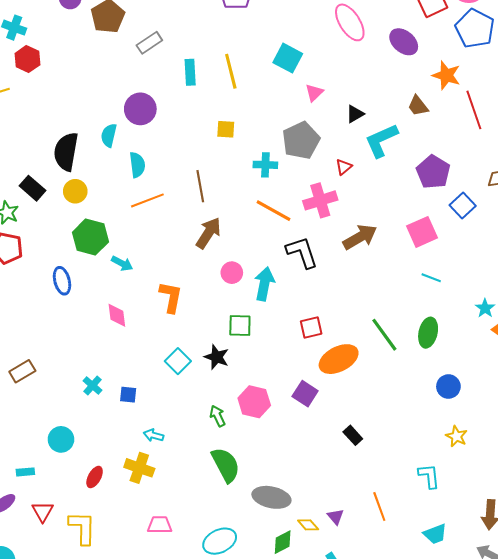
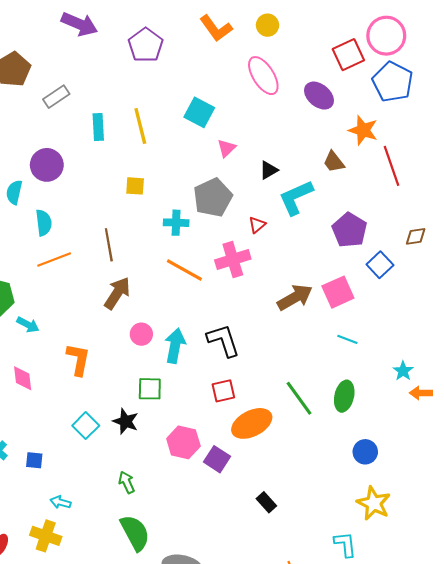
brown arrow: (360, 237) -> (295, 297), moved
black L-shape: (302, 252) -> (223, 340), moved
pink hexagon: (254, 402) -> (183, 442), moved
yellow star: (457, 436) -> (374, 503), size x1.5

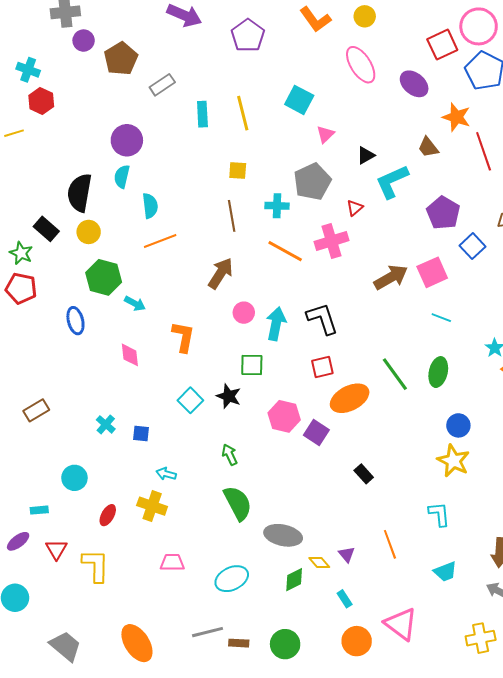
purple circle: (47, 165) -> (127, 140), moved
brown line: (109, 245) -> (232, 216), moved
yellow star: (374, 503) -> (453, 461), moved

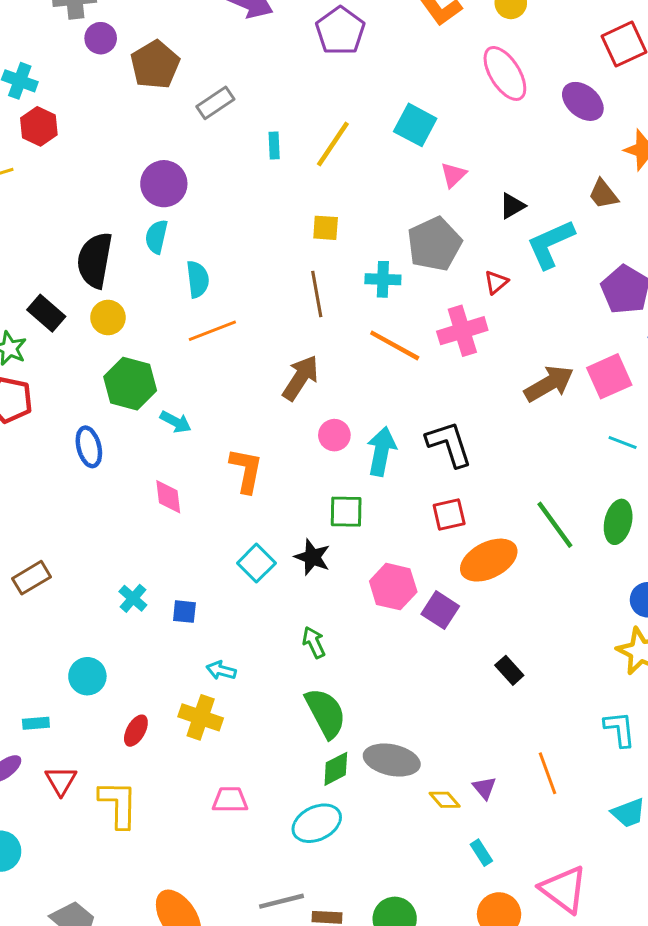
yellow line: (243, 113) -> (333, 144), turned 48
cyan rectangle: (202, 114) -> (274, 146), size x0.7
green diamond: (294, 580) -> (336, 769), moved

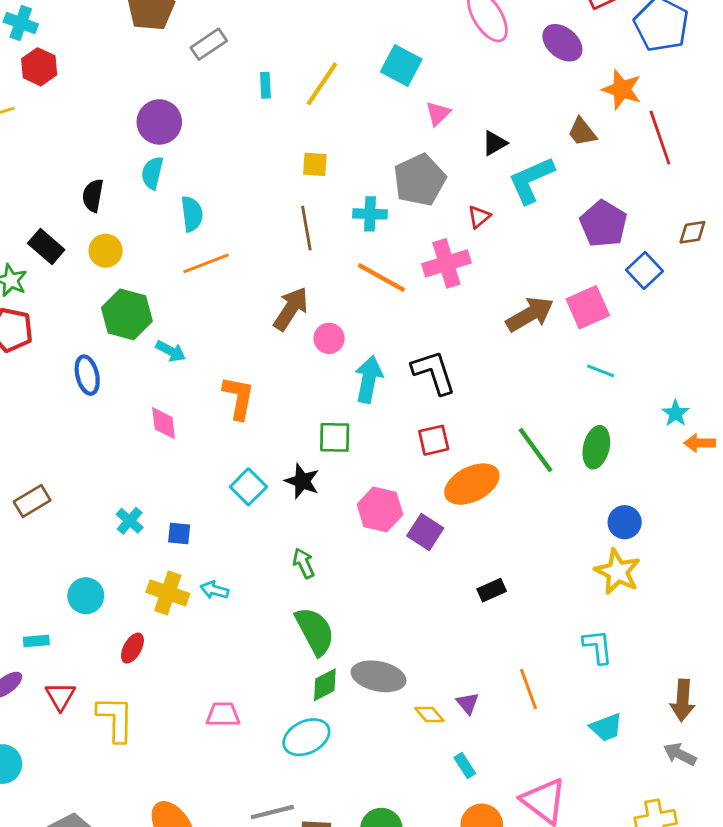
black semicircle: (95, 260) -> (93, 196), size x0.6
pink circle: (334, 435) -> (329, 338), moved
black rectangle: (509, 670) -> (492, 590), turned -72
yellow cross: (201, 717) -> (168, 593), moved

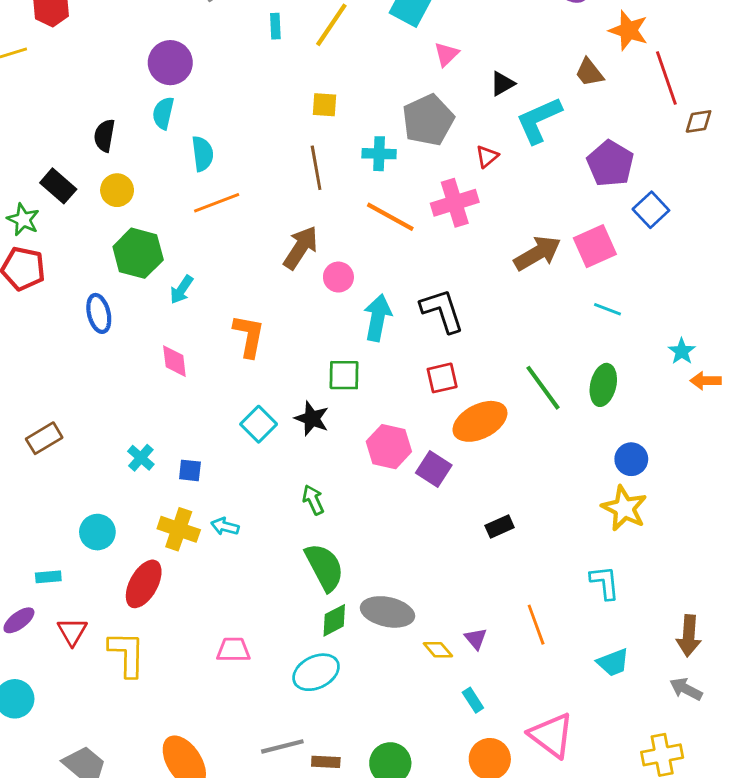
brown diamond: (692, 232) -> (699, 121), moved
cyan arrow: (171, 351) -> (181, 290), turned 96
red ellipse: (132, 648) -> (144, 584), size x1.6

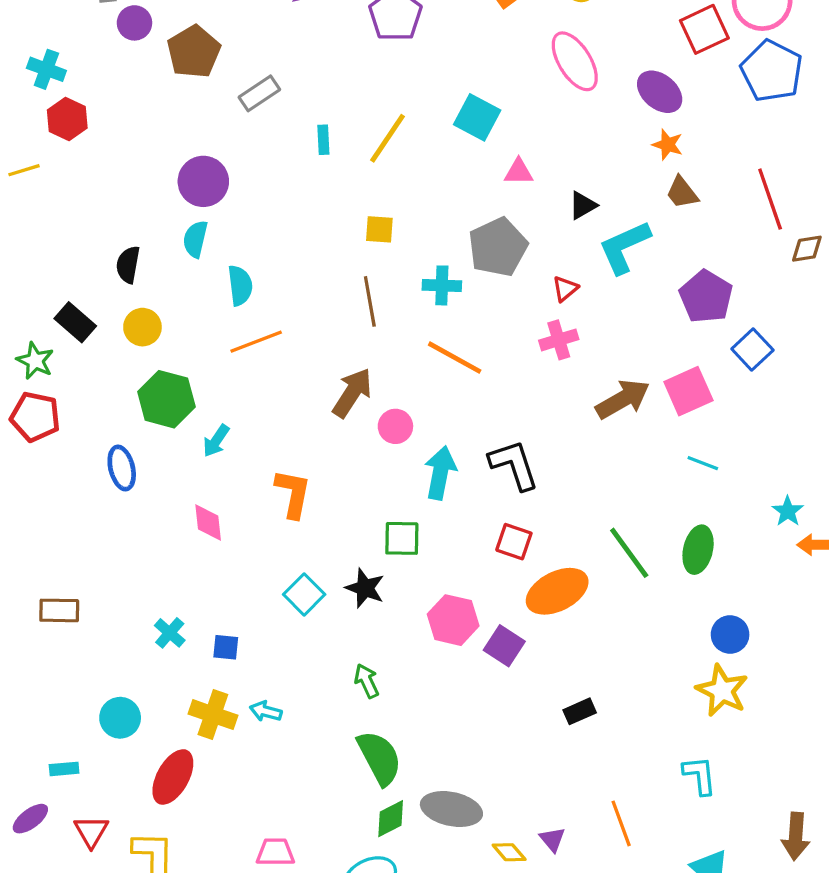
orange star: (629, 30) -> (668, 145), moved, size x0.7
pink triangle: (446, 54) -> (519, 172), turned 44
pink cross: (455, 203) -> (559, 340), moved, size x0.7
red square: (442, 378) -> (514, 542), turned 32
brown rectangle: (44, 438) -> (59, 610), turned 32

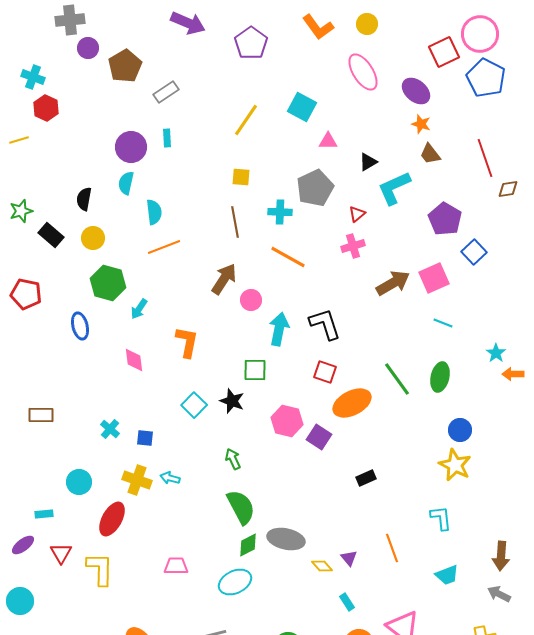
cyan rectangle: (323, 140) -> (167, 138), moved
green star: (35, 361) -> (21, 211), moved, turned 30

